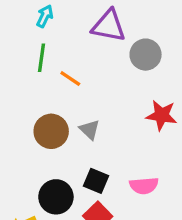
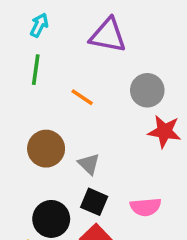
gray circle: (146, 55) -> (147, 90), moved
orange line: (70, 79) -> (82, 97), moved
gray triangle: (90, 130) -> (89, 164), moved

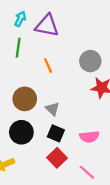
purple triangle: (108, 35) -> (47, 26), moved
orange line: (82, 97) -> (48, 66), turned 32
black circle: (51, 219) -> (21, 132), moved

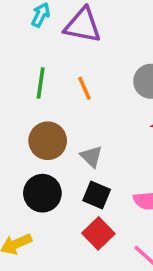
green line: (18, 48) -> (41, 83), moved

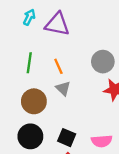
gray triangle: (91, 156) -> (63, 88), moved

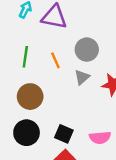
gray circle: (103, 62) -> (87, 50), moved
gray triangle: (63, 88) -> (82, 77), moved, turned 35

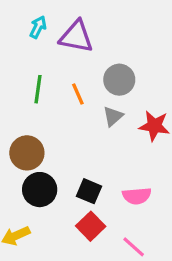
brown circle: (30, 97) -> (27, 153), moved

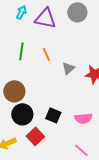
gray circle: (119, 80) -> (77, 12), moved
red square: (91, 226) -> (35, 136), moved

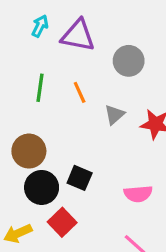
gray circle: (77, 12) -> (129, 61), moved
black square: (53, 115) -> (80, 178), moved

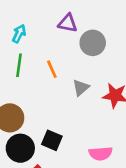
cyan arrow: (40, 26) -> (19, 34), moved
purple triangle: (78, 35) -> (68, 23), moved, size x0.7

